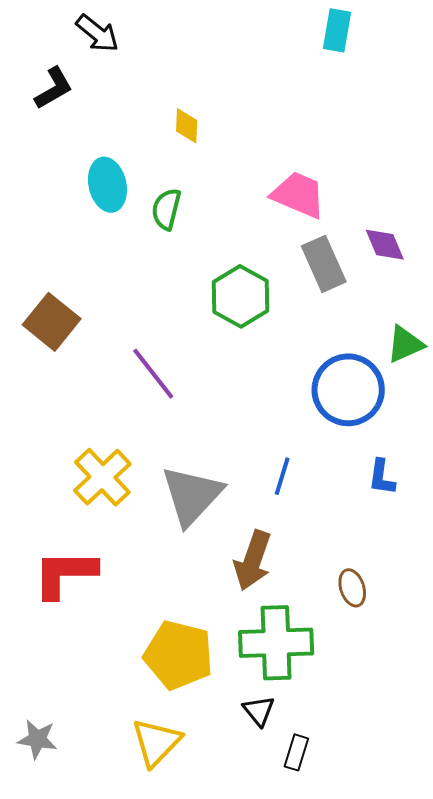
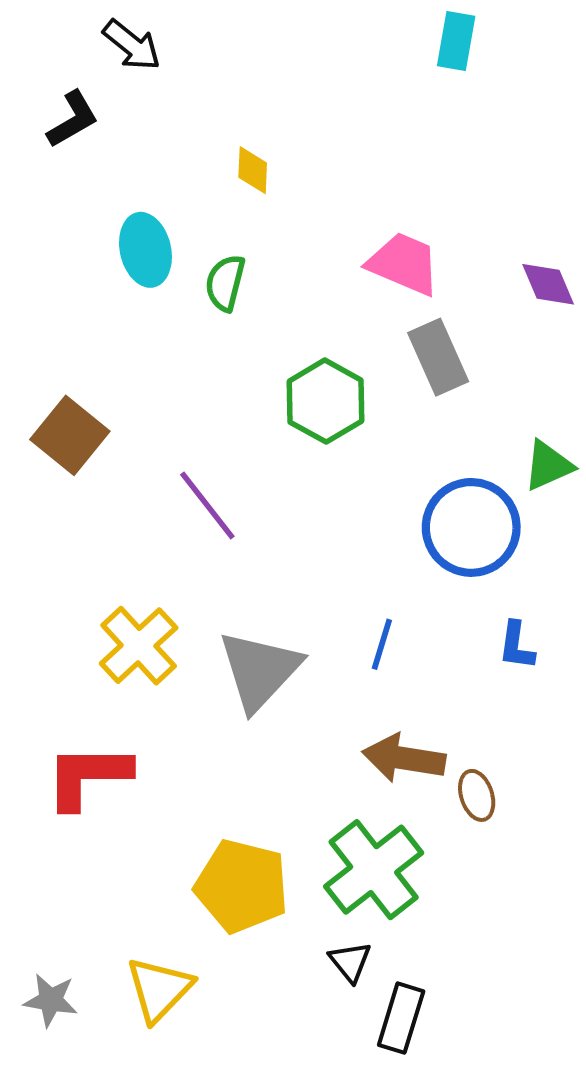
purple diamond: (385, 245) -> (548, 284), moved
brown arrow: (253, 560) -> (404, 758), moved, turned 80
green cross: (276, 643) -> (374, 870), turned -36
yellow triangle: (156, 742) -> (159, 989), moved
black rectangle: (296, 752) -> (401, 1018), size x1.4

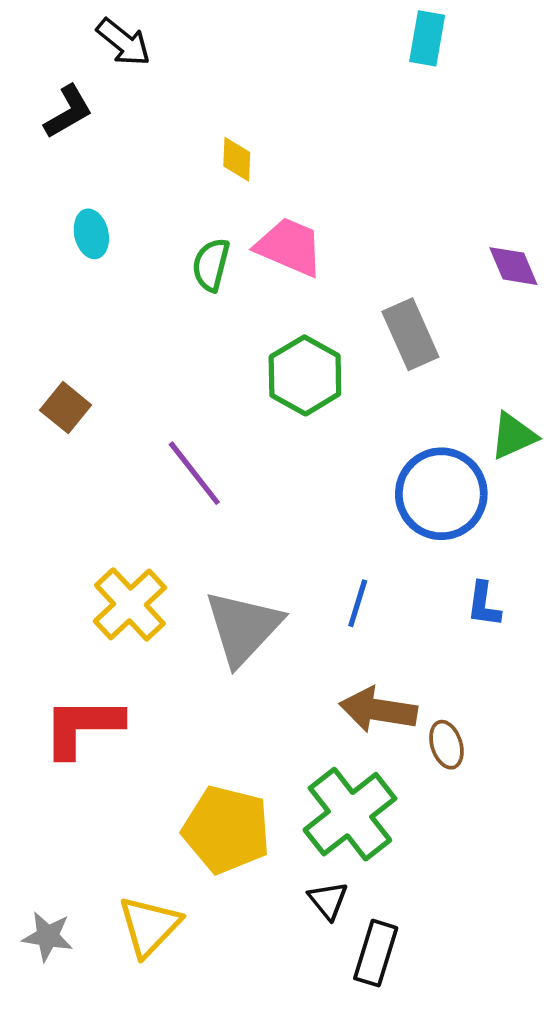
cyan ellipse: (145, 250) -> (91, 234), moved, size x0.7
pink trapezoid: (404, 264) -> (289, 247), moved
brown square: (70, 435) -> (66, 408), size x0.7

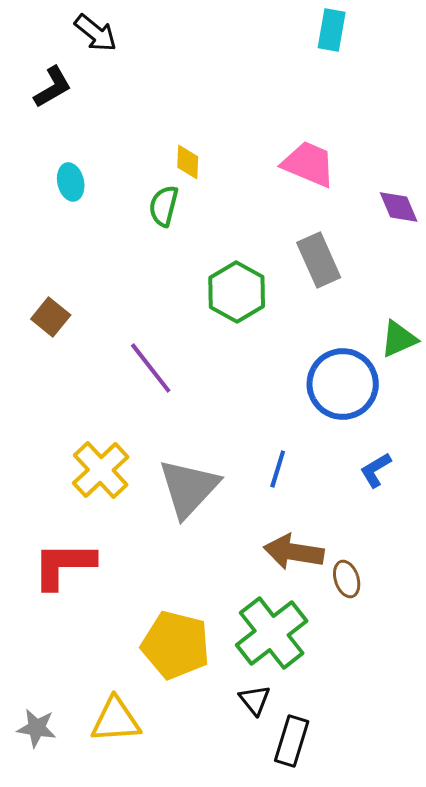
yellow diamond: (237, 159) -> (188, 162), moved
pink trapezoid: (289, 247) -> (309, 164), moved
blue L-shape: (484, 604) -> (376, 470), turned 51
yellow triangle: (149, 926) -> (116, 720), turned 42

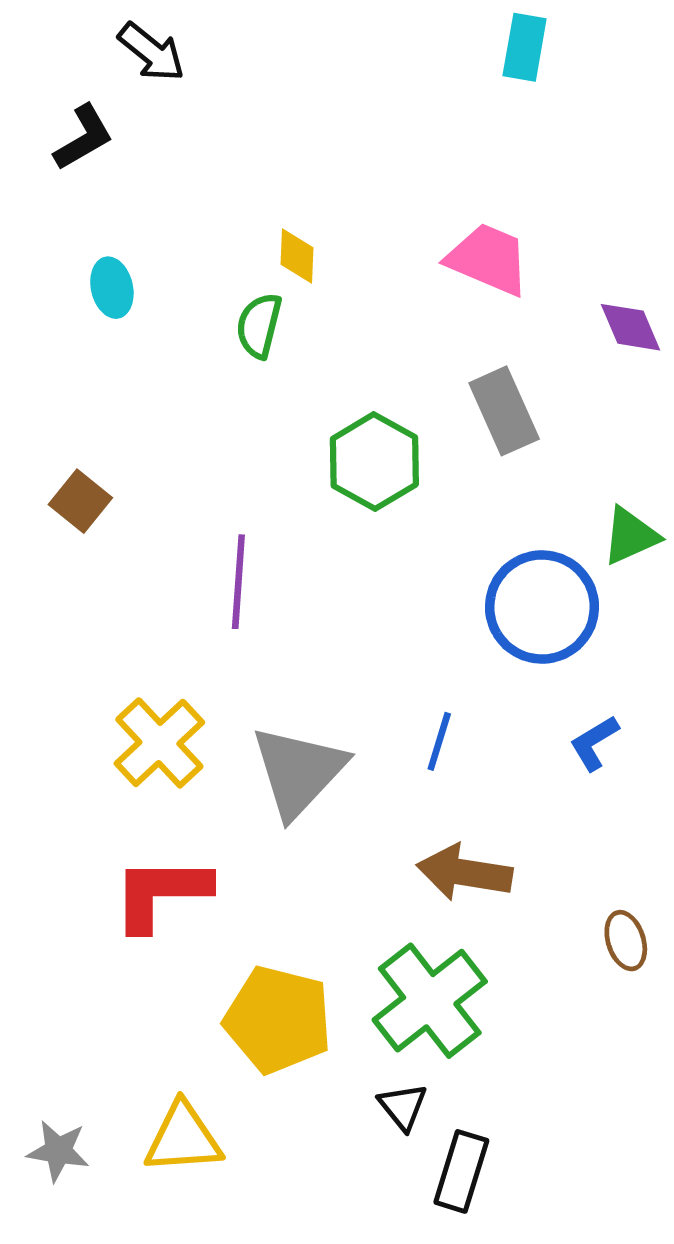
purple line: (151, 368) -> (238, 582), turned 42
red L-shape: (64, 565) -> (161, 893), moved
brown ellipse: (347, 579) -> (626, 941), moved

